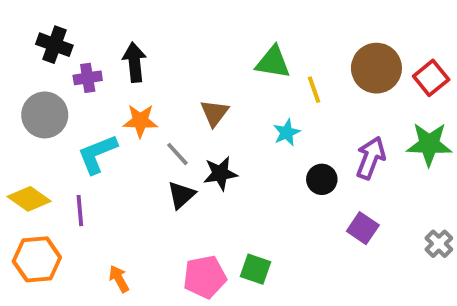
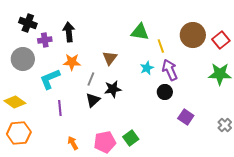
gray line: (177, 154) -> (91, 79), turned 64
purple arrow: (371, 158) -> (170, 70), moved, turned -45
purple line: (80, 211) -> (60, 108), moved
green square: (255, 269) -> (131, 138), turned 35
orange arrow: (119, 279) -> (73, 143), moved

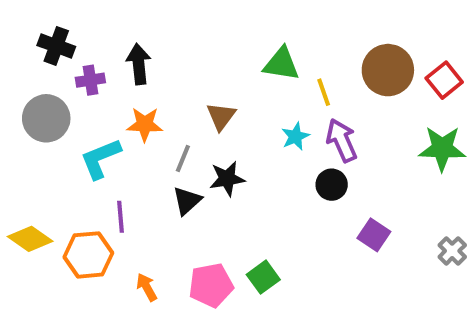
yellow diamond: (15, 102) -> (30, 239), moved
orange hexagon: (19, 133) -> (88, 255), moved

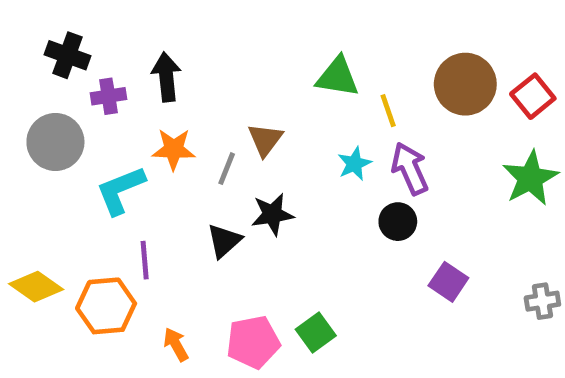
green star: (442, 148) -> (530, 178), turned -30
gray line: (183, 159) -> (227, 169), moved
gray cross: (452, 251) -> (542, 301), turned 36

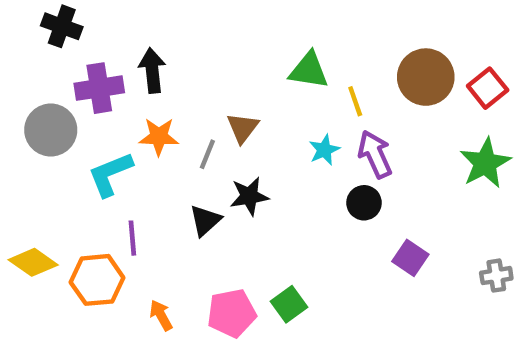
black cross: (67, 55) -> (62, 26), moved
purple cross: (108, 96) -> (99, 88), size x1.5

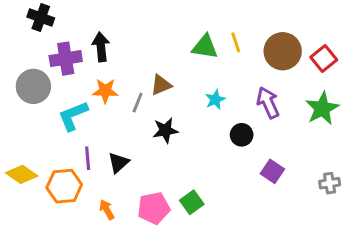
yellow line: (355, 101) -> (236, 42), moved
brown triangle: (243, 128) -> (161, 85), turned 30
purple arrow: (375, 154) -> (268, 103), moved
black triangle: (205, 220) -> (118, 163), moved

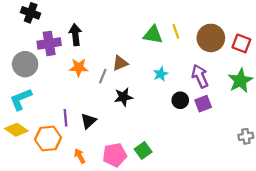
red square: (324, 59) -> (241, 43), turned -30
cyan L-shape: (73, 116) -> (21, 99), moved
purple square: (272, 171) -> (203, 104), moved, turned 35

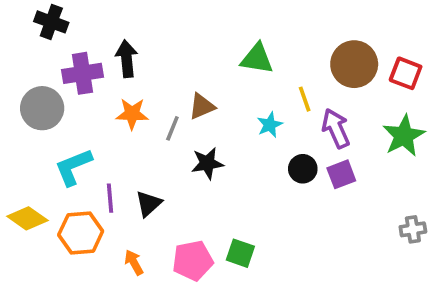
yellow line: (176, 31) -> (305, 99), moved
cyan L-shape: (21, 99) -> (73, 167), moved
green square: (143, 151) -> (240, 253), turned -35

